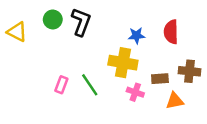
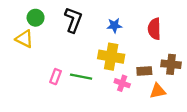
green circle: (53, 20) -> (36, 18), moved
yellow triangle: (17, 32) -> (24, 39), moved
blue star: (137, 36) -> (114, 25), moved
green line: (90, 85) -> (81, 77), turned -45

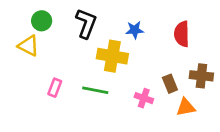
yellow cross: (111, 57) -> (112, 56), moved
brown rectangle: (144, 71) -> (170, 84), turned 72
pink rectangle: (56, 77) -> (55, 88), moved

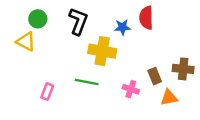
red semicircle: (182, 34) -> (146, 18), moved
pink rectangle: (55, 88) -> (47, 92), moved

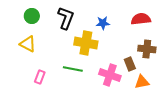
red semicircle: (146, 18) -> (141, 19), moved, turned 84
yellow triangle: (26, 42) -> (28, 44), moved
brown cross: (183, 69) -> (147, 49), moved
pink cross: (131, 89) -> (110, 75), size x1.5

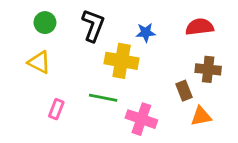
pink cross: (110, 75) -> (141, 119), moved

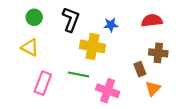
pink rectangle: (56, 109) -> (43, 83), size x1.5
orange triangle: (201, 116) -> (153, 88), turned -35

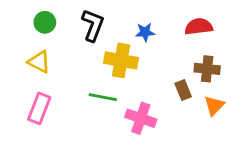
pink rectangle: (43, 83) -> (39, 108), moved
orange triangle: (153, 88) -> (214, 106), moved

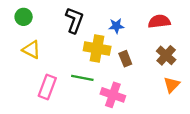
green circle: (45, 22) -> (24, 17), moved
brown cross: (207, 69) -> (166, 55), turned 36
brown rectangle: (183, 90) -> (125, 59), moved
pink rectangle: (39, 108) -> (47, 87), moved

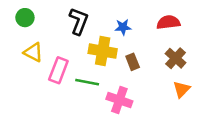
pink rectangle: (47, 87) -> (58, 70), moved

